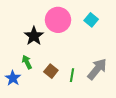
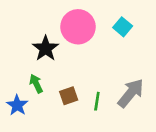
brown square: (51, 71) -> (69, 96), turned 32

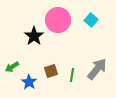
green arrow: (36, 84) -> (12, 67), moved, turned -96
blue star: (17, 105) -> (29, 82), moved

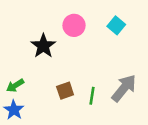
pink circle: (58, 20) -> (74, 25), size x0.7
blue star: (29, 82) -> (14, 110), moved

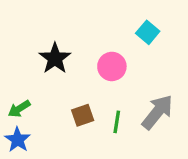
pink circle: (74, 25) -> (112, 66), moved

